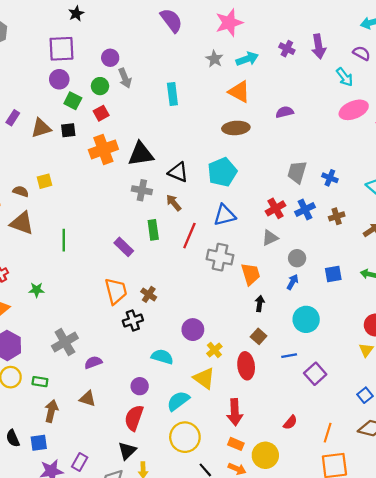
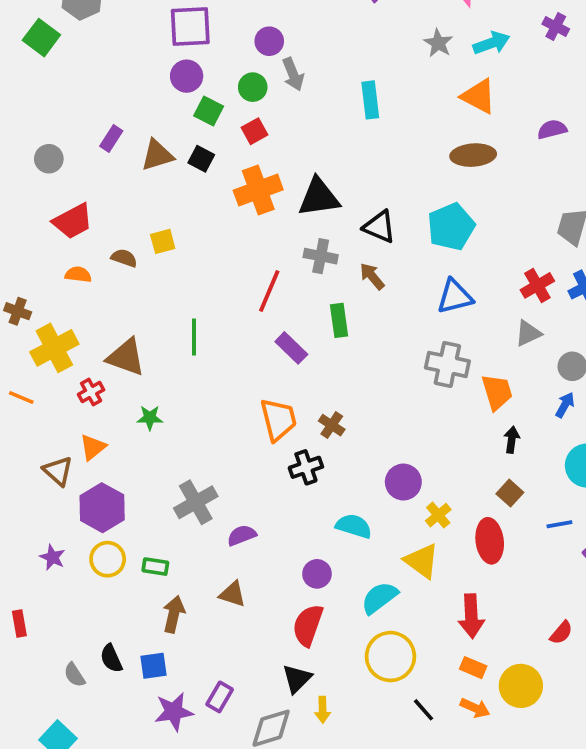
black square: (68, 130) -> (201, 159), turned 35
brown triangle: (22, 223) -> (126, 357), moved
red line: (189, 236) -> (269, 291), moved

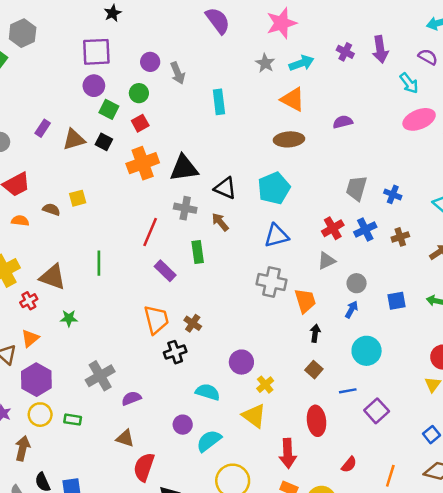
gray arrow: (293, 74) -> (178, 73), moved
red ellipse: (490, 541) -> (316, 421), moved
cyan semicircle: (379, 598) -> (209, 441), moved
brown arrow: (174, 614) -> (23, 448), moved
red semicircle: (308, 625) -> (144, 467), moved

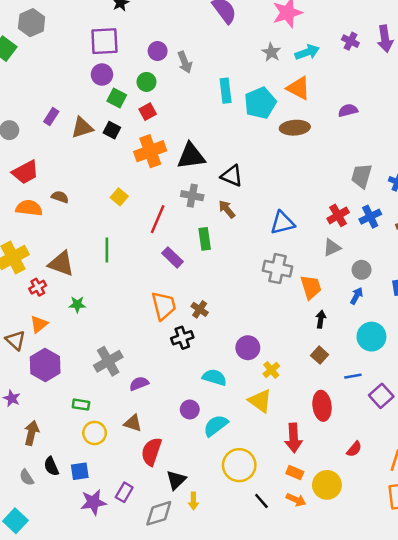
cyan pentagon: (274, 188) -> (260, 103), moved
yellow square: (78, 198) -> (119, 197), moved, turned -35
orange semicircle: (20, 221) -> (29, 208), size x1.5
yellow circle: (40, 415) -> (95, 433), moved

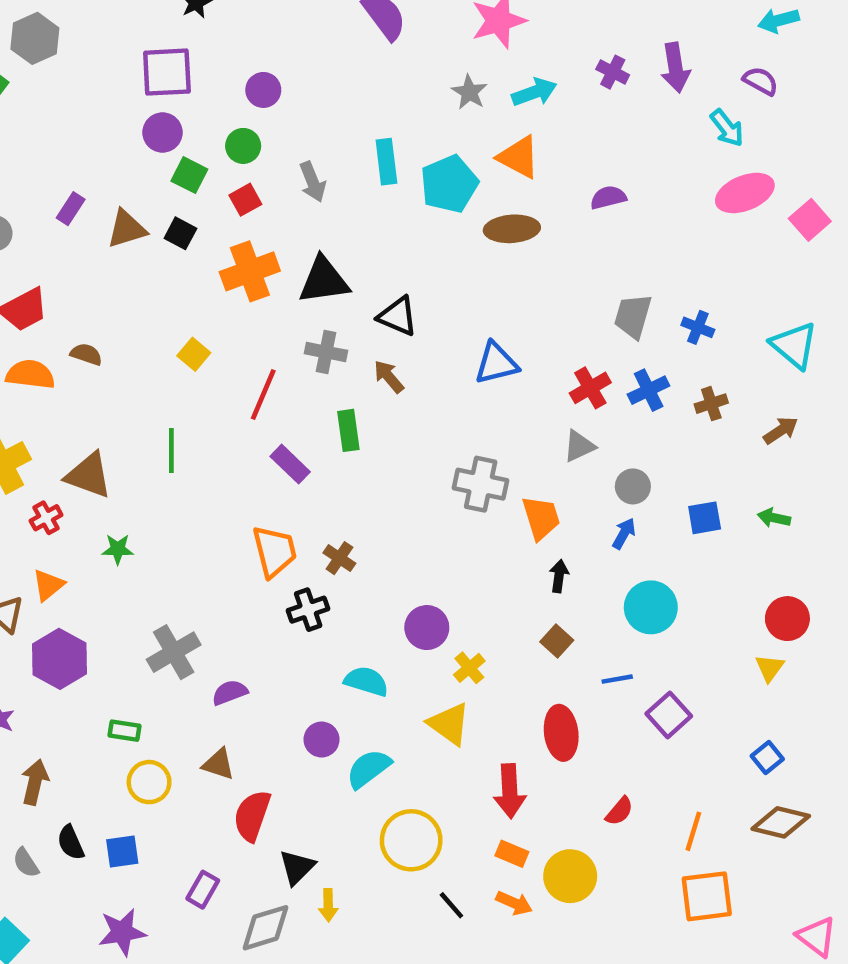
gray arrow: (185, 62) -> (313, 182), moved
blue triangle: (282, 223) -> (496, 363), moved
purple star: (93, 502) -> (122, 932), moved

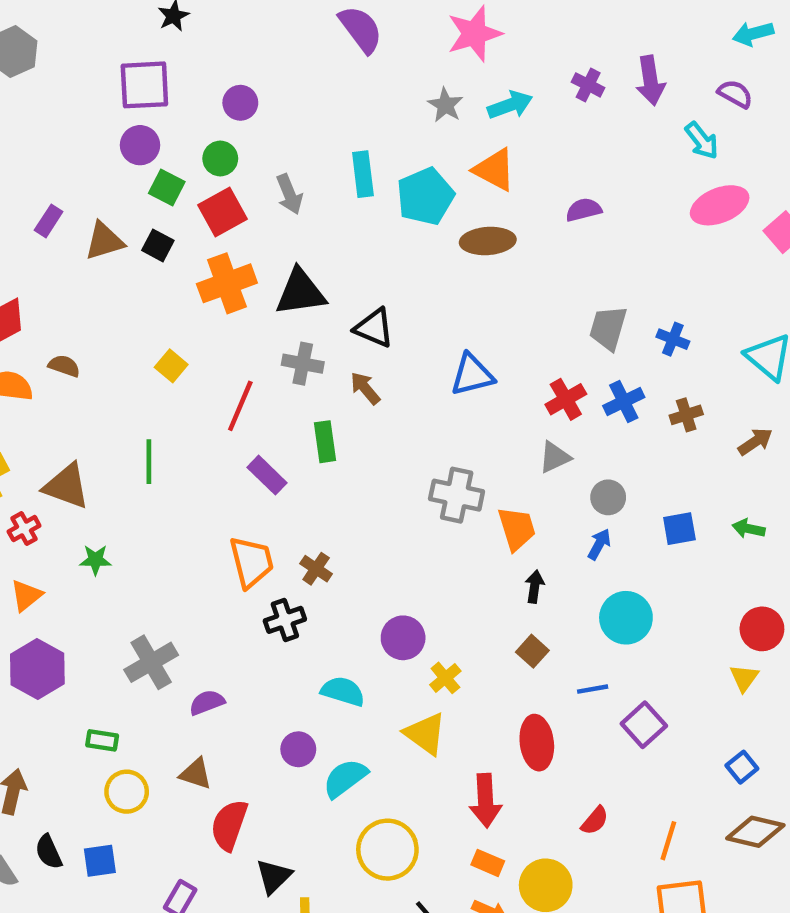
red square: (245, 200) -> (222, 212), size x1.5

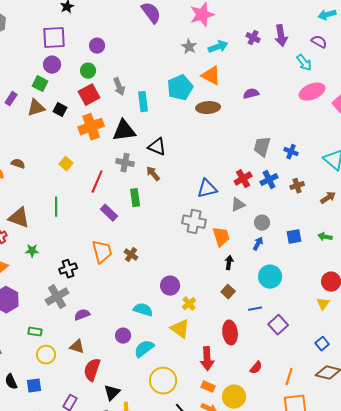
cyan rectangle: (363, 174) -> (143, 102), moved
green square: (167, 187) -> (40, 84), moved
blue triangle: (472, 375) -> (207, 189), moved
black cross: (285, 620) -> (68, 269), moved

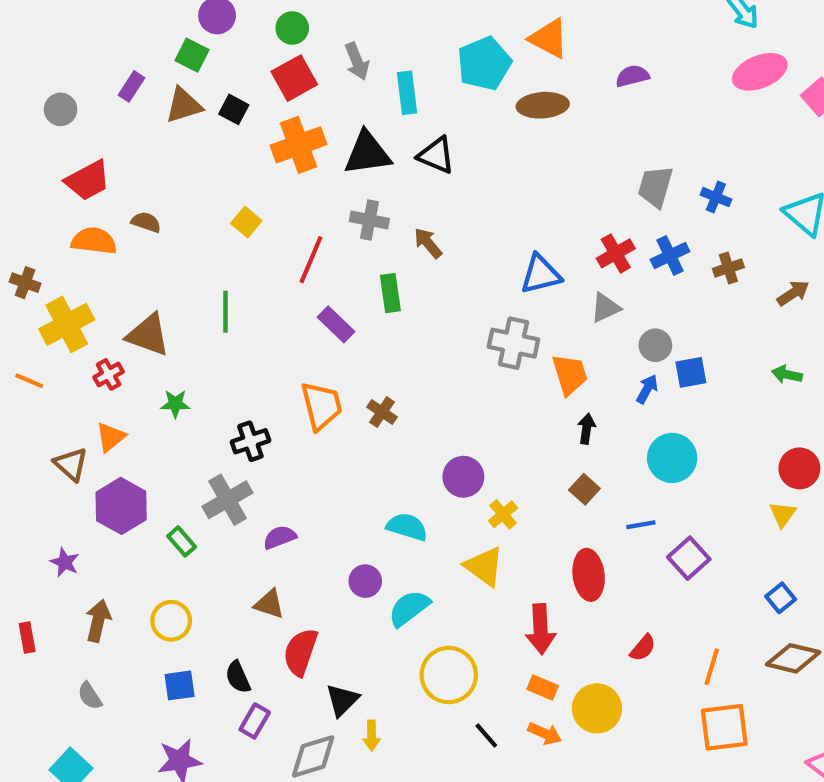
black triangle: (157, 147) -> (436, 155), moved
blue square: (294, 237) -> (691, 372), moved
green rectangle: (35, 332) -> (182, 541), moved, turned 40
yellow circle: (46, 355) -> (171, 621), moved
black semicircle: (11, 382) -> (238, 677), moved

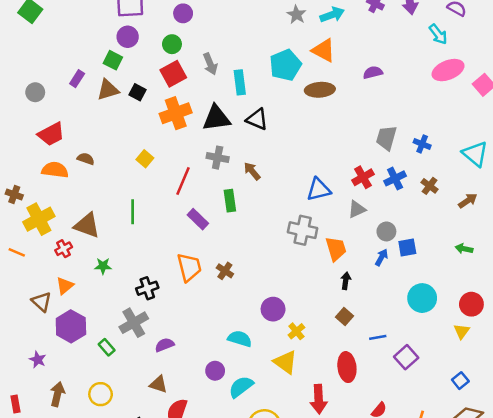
brown cross: (728, 268) -> (430, 186), turned -35
cyan circle: (672, 458) -> (422, 298), moved

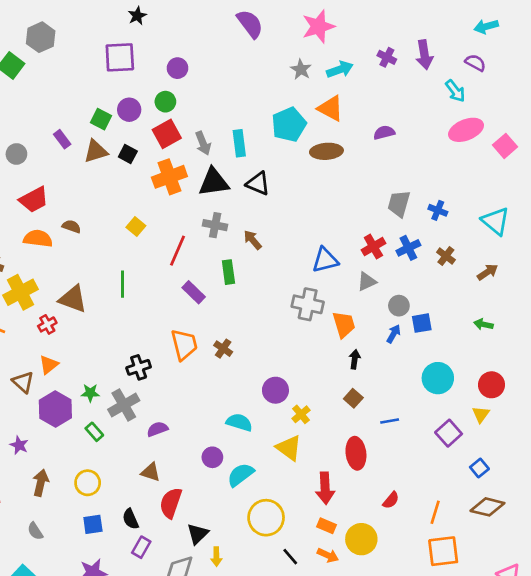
purple circle: (128, 37) -> (129, 110), moved
gray arrow: (210, 64) -> (203, 143), moved
purple rectangle: (77, 79) -> (62, 139), turned -70
green star: (103, 266) -> (90, 393), moved
purple square: (406, 357) -> (449, 433), moved

